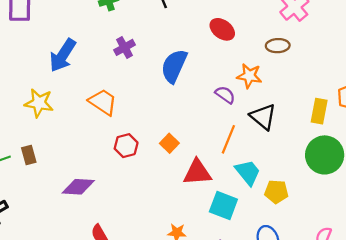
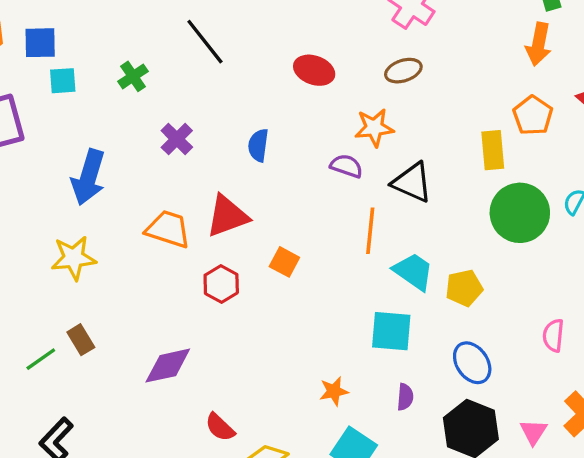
blue semicircle: (174, 66) -> (258, 145), size x0.6
red triangle: (197, 172) -> (227, 216), moved

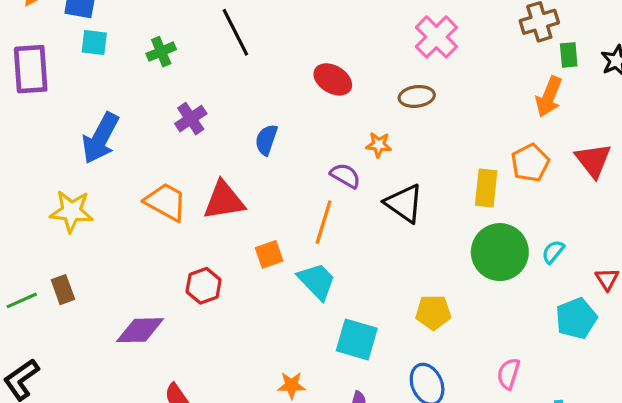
orange star: (374, 128) -> (379, 145), size x0.7
orange line: (370, 231) -> (324, 222), moved
orange square: (284, 262) -> (269, 254), turned 32
cyan trapezoid: (413, 272) -> (317, 281), moved
red hexagon: (221, 284) -> (204, 286), moved

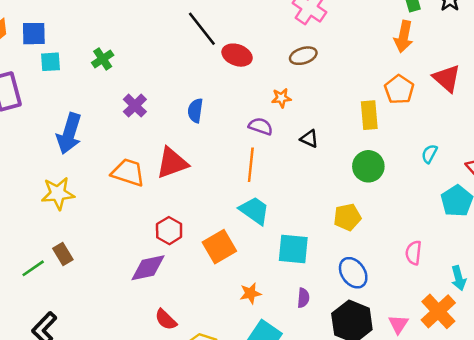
black line: (235, 32) -> (202, 29), moved
black triangle: (404, 203) -> (309, 139), size x0.6
green circle: (500, 252) -> (368, 166), moved, size x0.7
orange square: (269, 254) -> (219, 247), moved, size x1.5
purple diamond: (140, 330) -> (148, 268), moved

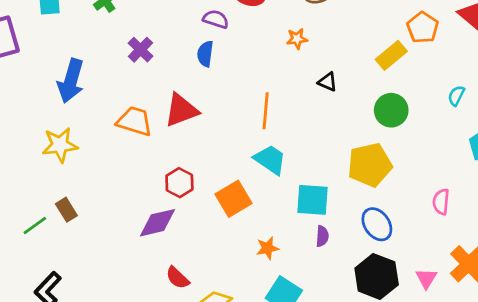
yellow rectangle: (369, 115) -> (391, 55), turned 56
purple semicircle: (261, 126) -> (216, 19), moved
yellow pentagon: (347, 217) -> (370, 165), size x1.5
purple semicircle: (303, 298) -> (322, 236), moved

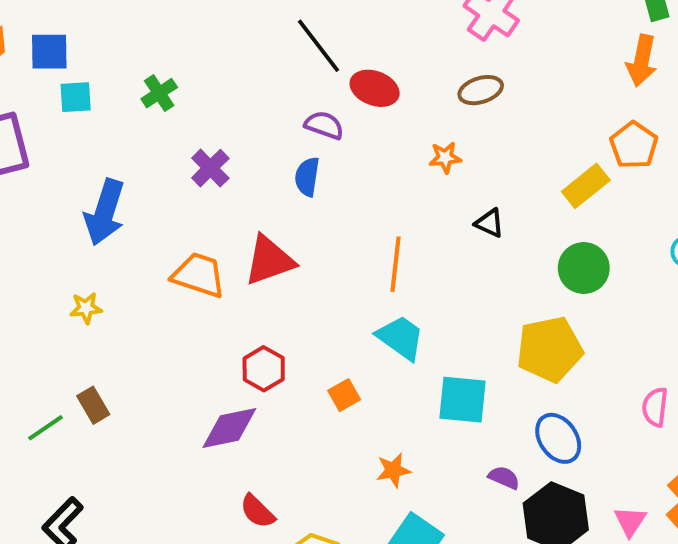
yellow star: (60, 145) -> (86, 308), size x0.6
orange square: (233, 199) -> (344, 395), size x0.6
purple semicircle: (322, 236) -> (504, 478), moved, turned -72

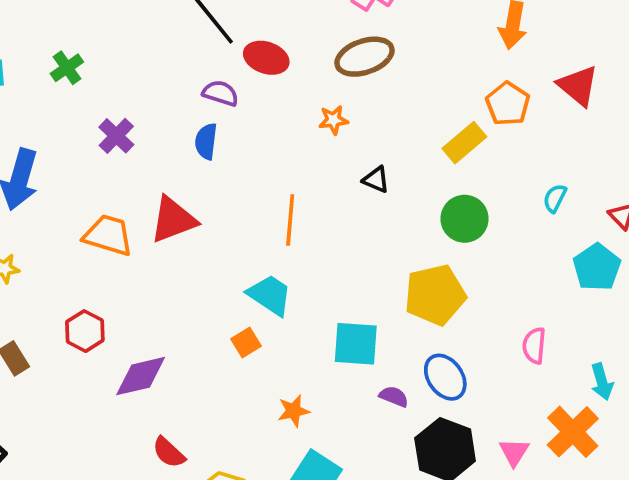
brown ellipse: (481, 90) -> (365, 57), size x1.4
cyan trapezoid: (401, 338) -> (270, 295), moved
red hexagon: (264, 369) -> (85, 331), moved
purple semicircle: (504, 478) -> (394, 397), moved

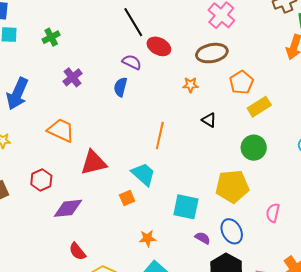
orange pentagon: (508, 104) -> (242, 82), moved
red triangle: (173, 220) -> (94, 163), moved
pink semicircle: (534, 346) -> (273, 213), moved

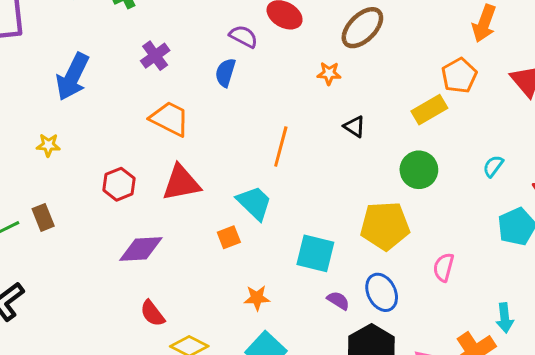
brown ellipse: (212, 53) -> (362, 28), turned -36
orange pentagon: (242, 82) -> (459, 76), moved
orange trapezoid: (61, 130) -> (170, 119), moved
red hexagon: (41, 180) -> (119, 184), moved

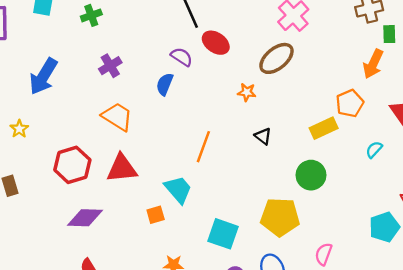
yellow star: (48, 145) -> (19, 129), turned 30
cyan semicircle: (493, 166) -> (374, 150), moved
red hexagon: (119, 184) -> (72, 165), size x1.4

